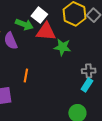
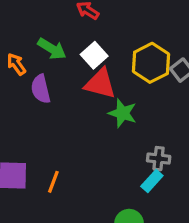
green arrow: (24, 24) -> (52, 49), moved
orange line: (26, 76) -> (53, 182), moved

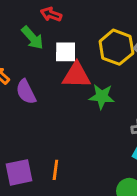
green arrow: (52, 49) -> (33, 38), moved, turned 30
white square: (94, 55) -> (66, 52), turned -35

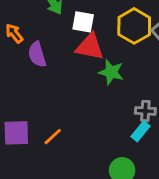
orange line: (55, 170) -> (53, 137), turned 30

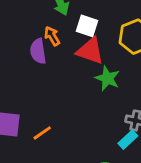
orange arrow: (14, 33) -> (52, 36), moved

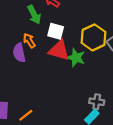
green star: (107, 78) -> (76, 58), moved

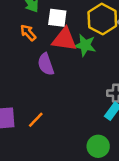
purple semicircle: (19, 53) -> (46, 64), moved

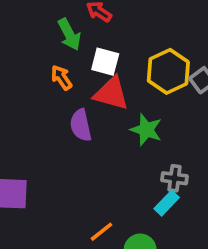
green star: (85, 45) -> (146, 130), moved
orange line: (36, 120) -> (102, 232), moved

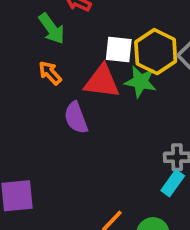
white square: (105, 62) -> (119, 50), moved
green star: (146, 130) -> (140, 82), moved

